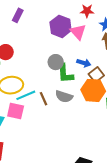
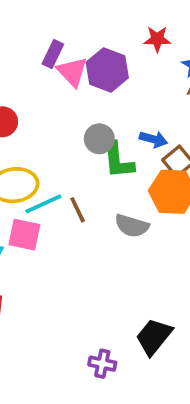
purple rectangle: (18, 15) -> (53, 54), moved
pink triangle: (78, 32) -> (72, 72), moved
gray semicircle: (64, 97) -> (132, 226), moved

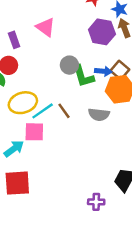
purple rectangle: (53, 54) -> (14, 40), moved, turned -35
purple hexagon: (107, 70) -> (102, 32), moved
blue arrow: (153, 139) -> (103, 71), moved

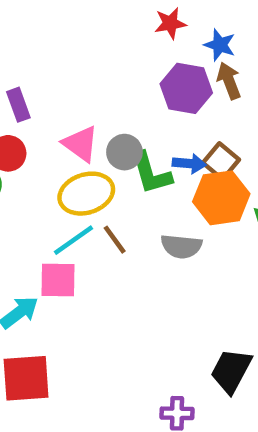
pink triangle: (45, 27) -> (80, 144), moved
yellow ellipse: (23, 103) -> (86, 194), moved

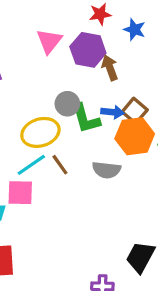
brown arrow: (229, 81) -> (110, 68), moved
purple hexagon: (186, 88) -> (88, 50), moved
pink triangle: (80, 144) -> (49, 41), moved, turned 32

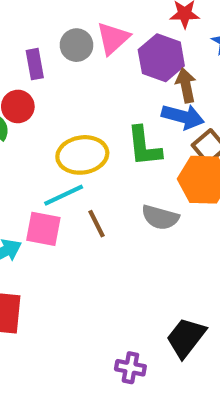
gray circle: (67, 104) -> (76, 45), moved
blue arrow: (112, 112) -> (183, 117), moved, size x1.4
brown line: (60, 165) -> (96, 224), moved

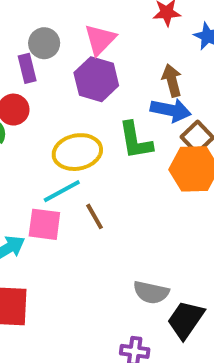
gray circle: (76, 45) -> (44, 43), moved
purple hexagon: (161, 58) -> (96, 79), moved
gray semicircle: (160, 217) -> (151, 292), moved

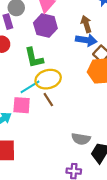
green L-shape: (136, 141) -> (34, 58), moved
yellow ellipse: (77, 152) -> (48, 79), moved

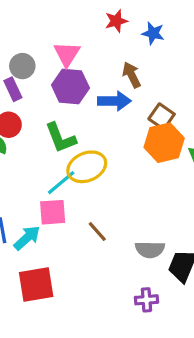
blue arrow: (86, 40) -> (114, 101), moved
brown line: (48, 100) -> (97, 231), moved

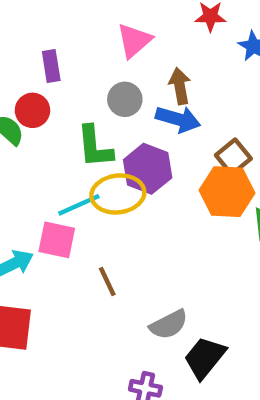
gray circle: (22, 66) -> (125, 99), moved
brown arrow: (132, 75) -> (180, 86), moved
purple hexagon: (70, 86) -> (148, 169), moved
gray semicircle: (150, 249) -> (169, 324), turned -44

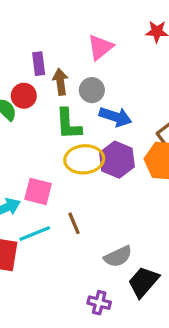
brown arrow: (180, 86) -> (60, 82), moved
blue arrow: (178, 119) -> (115, 117), moved
purple hexagon: (148, 169) -> (117, 160), moved
cyan line: (79, 205) -> (35, 233), moved

